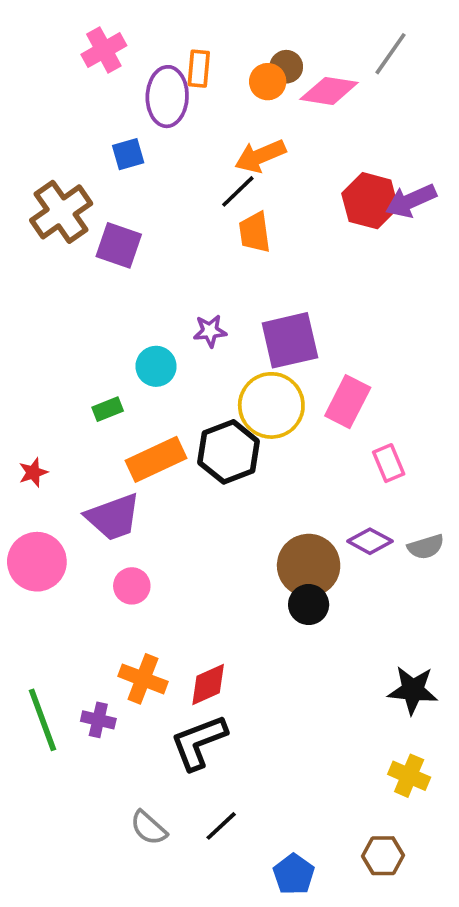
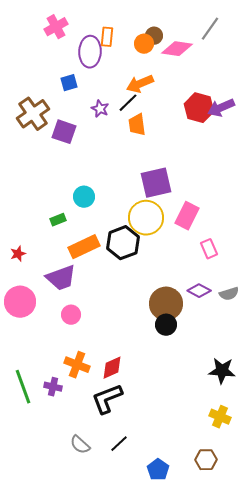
purple star: (210, 331) -> (100, 109), moved, turned 30

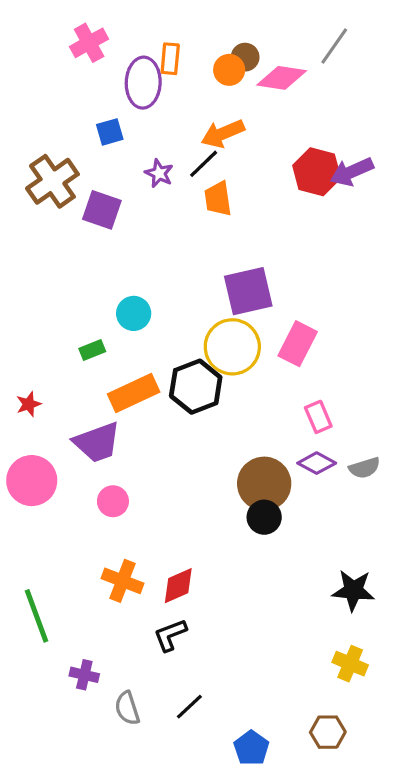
pink rectangle: (209, 249) -> (318, 417), moved
purple cross: (53, 387) -> (84, 675), moved
black L-shape: (107, 399) -> (170, 635), size x0.7
gray semicircle: (80, 445) -> (127, 708), turned 30

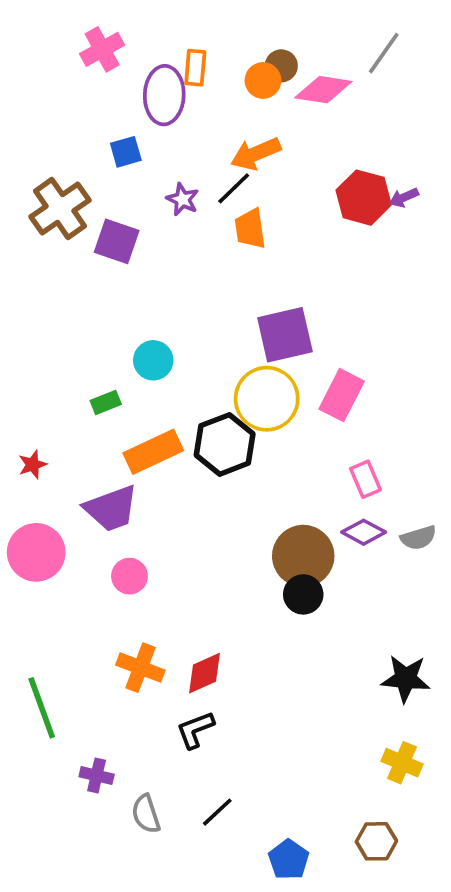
purple arrow: (352, 172) -> (404, 198), size x0.6

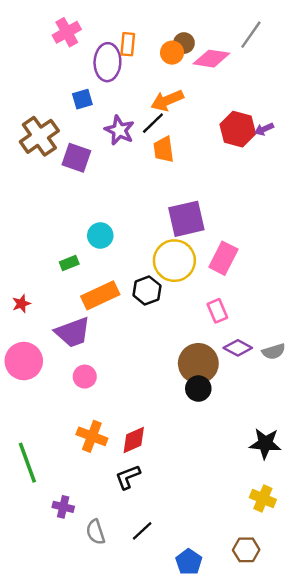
purple star: (183, 199) -> (119, 130), size x1.4
black hexagon: (225, 444) -> (147, 290), size x0.7
pink rectangle: (365, 479) -> (217, 311), moved

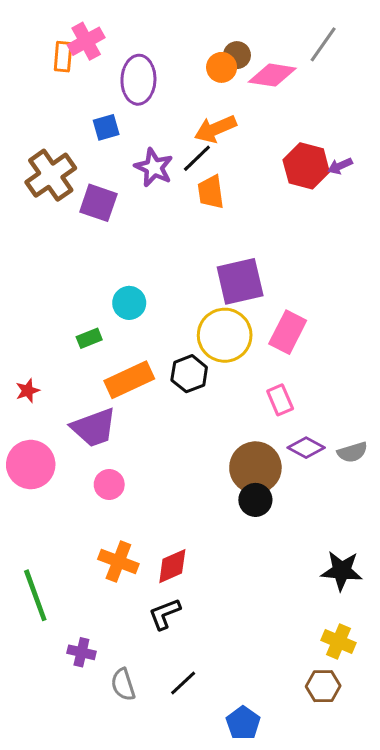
orange rectangle: (128, 44) -> (63, 57), moved
brown hexagon: (246, 550) -> (323, 686), moved

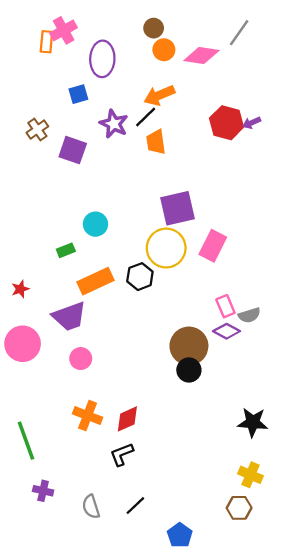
brown circle: (237, 55) -> (154, 28), moved
brown cross: (51, 175) -> (37, 130), size x0.6
pink rectangle: (280, 400) -> (225, 306), moved
gray semicircle: (352, 452) -> (249, 315), moved
purple cross: (81, 652) -> (43, 491), moved

